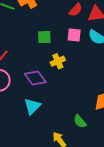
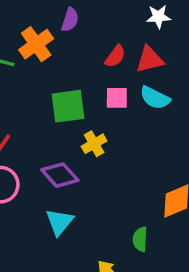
green square: (44, 37) -> (68, 106), size x1.5
green semicircle: (80, 121) -> (140, 239), turned 48

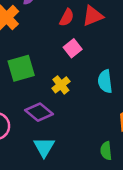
pink square: (117, 98) -> (73, 48), turned -30
cyan semicircle: (155, 98) -> (105, 81), moved, turned 65
green square: (68, 106) -> (21, 68), moved

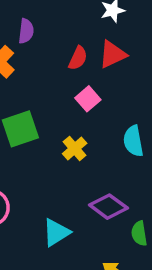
purple diamond: (39, 112) -> (108, 207), moved
cyan triangle: (44, 147) -> (56, 232), turned 30

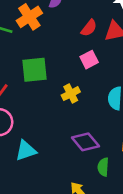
cyan triangle: (56, 232) -> (26, 150), moved

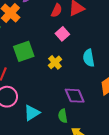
purple diamond: (85, 142) -> (75, 96), turned 30
green semicircle: (103, 167) -> (63, 116), moved

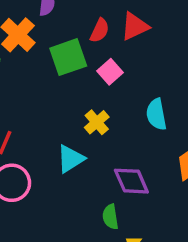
green square: (24, 51) -> (68, 57), moved
cyan triangle: (32, 113) -> (70, 159), moved

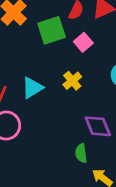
cyan triangle: (70, 159) -> (32, 88), moved

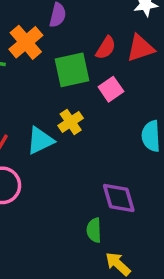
yellow cross: (72, 81) -> (71, 122), moved

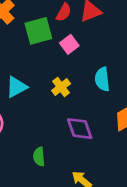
yellow cross: (71, 122) -> (61, 87), moved
green semicircle: (94, 230) -> (39, 157), moved

